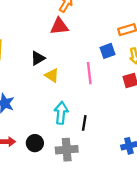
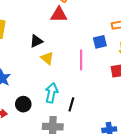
black circle: (35, 143) -> (23, 104), moved

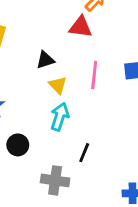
pink line: (81, 60) -> (94, 75), moved
cyan arrow: (52, 93) -> (60, 117), moved

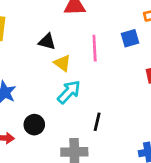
black triangle: (45, 60) -> (47, 42), turned 42
cyan arrow: (60, 117) -> (69, 92), turned 35

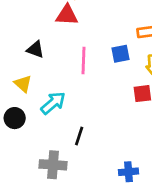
yellow triangle: (62, 63) -> (23, 84), moved
black circle: (34, 125) -> (15, 118), moved

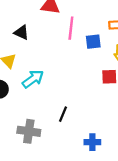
pink line: (83, 60) -> (71, 28), moved
black line: (79, 136) -> (63, 114), moved

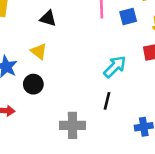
cyan arrow: (33, 79) -> (115, 67), moved

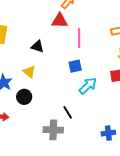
blue square: (128, 17) -> (75, 66), moved
black line: (107, 101) -> (68, 112), moved, turned -48

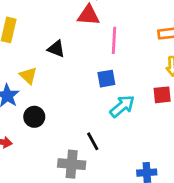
yellow triangle: (29, 72) -> (28, 76), moved

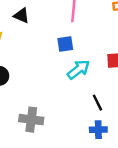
black line: (93, 141) -> (97, 103), moved

